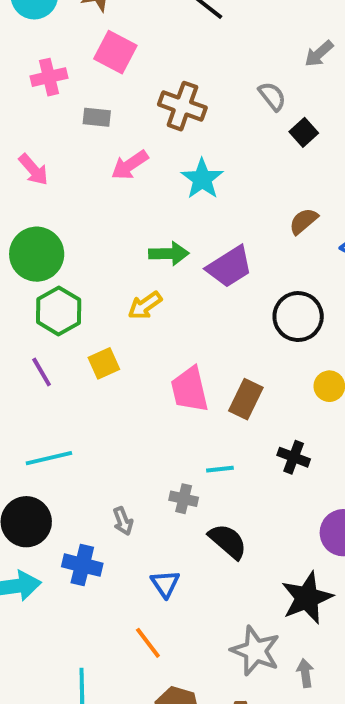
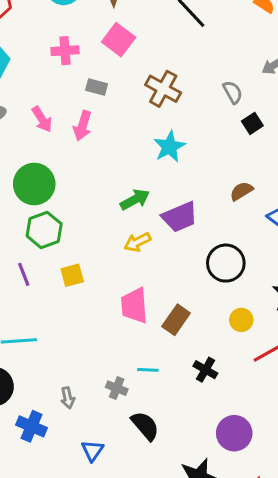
pink arrow: (130, 165) -> (83, 126), moved, turned -48
green arrow: (169, 254) -> (135, 200), turned -36
yellow arrow: (145, 306) -> (137, 242), moved

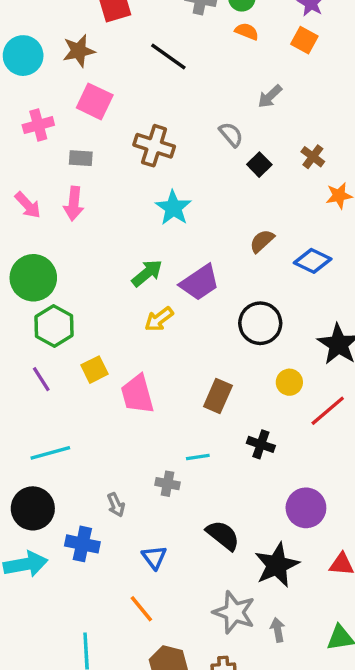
pink trapezoid: (134, 306) -> (137, 394), moved
black semicircle: (145, 426) -> (223, 535), moved

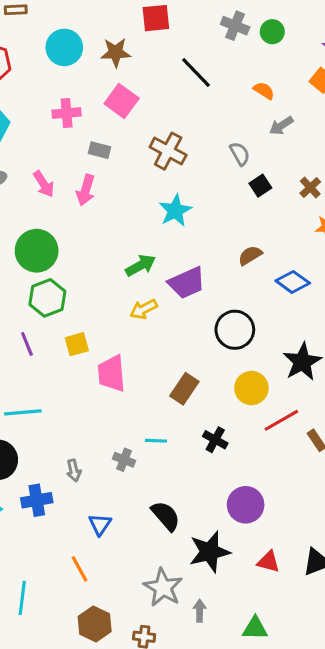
orange semicircle: (247, 31) -> (264, 91), moved
yellow circle: (289, 382) -> (251, 388), size x1.4
blue cross: (82, 544) -> (37, 500), turned -32

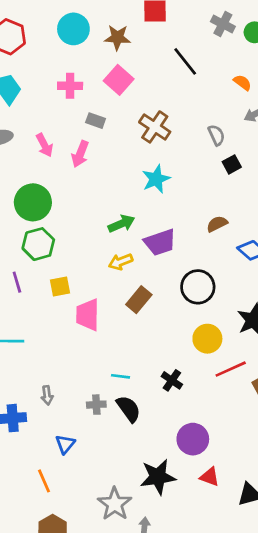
brown rectangle: (184, 389) -> (139, 300), moved
gray cross: (124, 460) -> (96, 405), moved, turned -30
black semicircle: (166, 516) -> (129, 409), moved
red triangle: (268, 562) -> (210, 477), moved

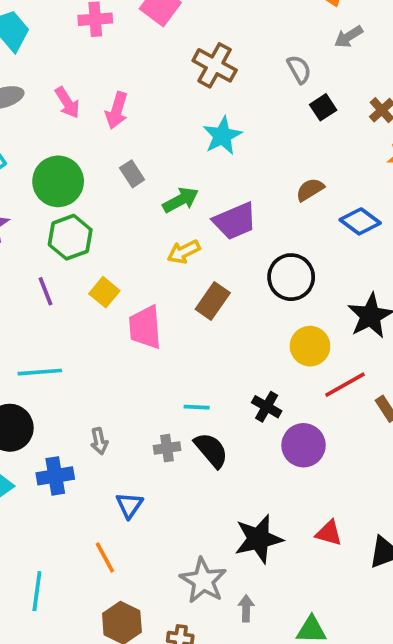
gray rectangle: (96, 121) -> (132, 174), moved, turned 42
yellow square: (60, 286) -> (104, 292), turned -35
purple circle: (193, 439) -> (303, 445), moved

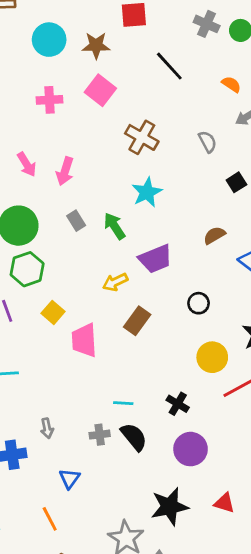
black square: (323, 107) -> (236, 182), moved
green arrow: (181, 200) -> (115, 226), moved, turned -96
black circle: (291, 277) -> (199, 303), size x0.6
purple circle: (303, 445) -> (191, 449), moved

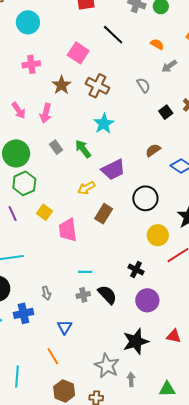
brown star: (96, 45) -> (61, 85), moved, turned -30
pink square: (100, 90) -> (78, 53), moved
black circle: (199, 303) -> (145, 198), size x1.6
cyan line: (123, 403) -> (85, 272), moved

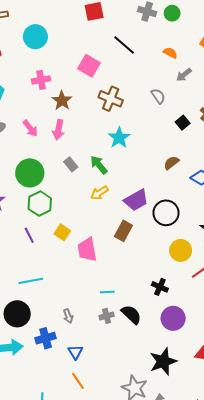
brown star: (61, 85) -> (62, 101), moved
purple trapezoid: (113, 170) -> (136, 200), moved
yellow arrow: (86, 188) -> (99, 193), moved
blue triangle: (65, 327) -> (75, 352), moved

